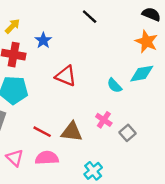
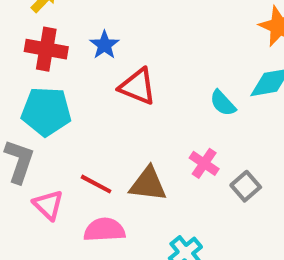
blue star: (43, 40) -> (104, 45), moved
pink triangle: (15, 158) -> (48, 205), moved

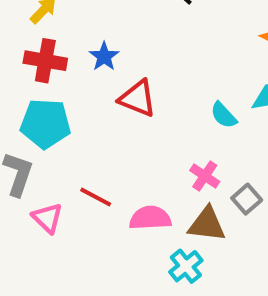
brown triangle: (148, 184) -> (207, 224), moved
pink semicircle: (104, 230) -> (150, 218), moved

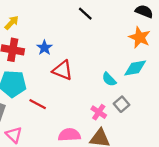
red line: (96, 197) -> (38, 104), moved
gray square: (247, 199) -> (121, 104), moved

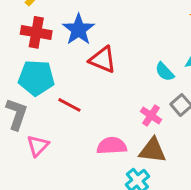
blue star: (44, 48) -> (79, 29), size x1.5
pink triangle: (14, 135) -> (38, 146), turned 30

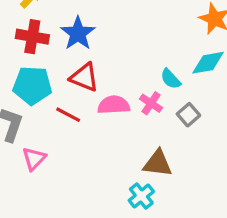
red triangle: (103, 60) -> (84, 77), moved
pink cross: (151, 116) -> (151, 103), moved
pink semicircle: (112, 146) -> (114, 105), moved

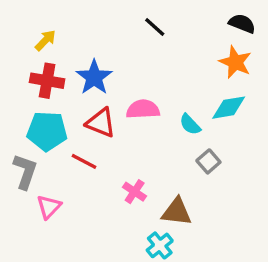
pink cross: (151, 103) -> (135, 192), moved
pink semicircle: (114, 105) -> (143, 109), moved

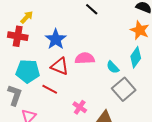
red cross: (47, 81) -> (18, 36), moved
cyan diamond: (229, 108) -> (136, 57), turned -45
gray square: (208, 161) -> (124, 89), size x1.6

